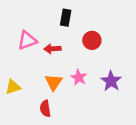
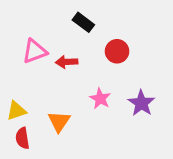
black rectangle: (66, 18) -> (83, 22), turned -63
orange triangle: (54, 82) -> (59, 121), moved
red semicircle: (45, 109) -> (22, 138), moved

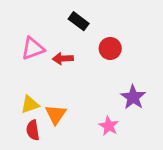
pink star: (100, 99) -> (109, 126), moved
yellow triangle: (16, 111) -> (30, 104), moved
red semicircle: (22, 138) -> (33, 130), moved

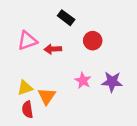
purple star: (133, 97) -> (112, 82), turned -30
pink star: (109, 126) -> (83, 81), moved

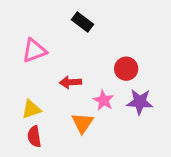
red circle: (93, 41) -> (126, 69), moved
red arrow: (53, 49) -> (70, 82), moved
orange triangle: (47, 96) -> (82, 123), moved

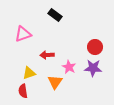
red circle: (126, 69) -> (95, 47), moved
yellow triangle: (31, 109) -> (29, 73), moved

